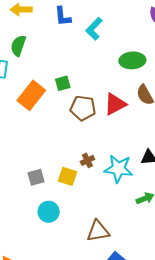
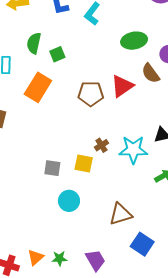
green semicircle: (18, 46) -> (34, 43), moved
green square: (63, 83) -> (57, 54), moved
gray square: (36, 177) -> (52, 168), turned 30

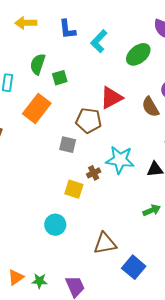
green ellipse: (134, 41) -> (138, 54), moved, turned -35
red triangle: (122, 86) -> (111, 98), moved
cyan star: (133, 150) -> (120, 160), moved
gray square: (52, 168) -> (68, 145), moved
blue square: (142, 244) -> (134, 267), moved

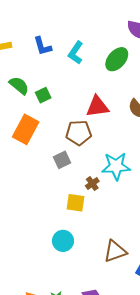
green semicircle: (38, 64) -> (19, 85), turned 120
red triangle: (111, 98) -> (97, 106), turned 30
gray square: (68, 145) -> (62, 160), turned -30

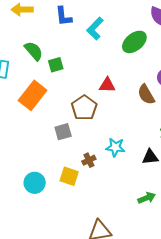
red triangle: (97, 106) -> (107, 85), size x0.7
brown pentagon: (79, 133) -> (84, 108), turned 30
cyan star: (116, 166) -> (115, 147), size x0.7
cyan circle: (63, 241) -> (35, 183), moved

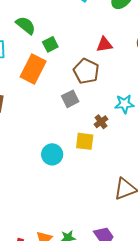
green square: (56, 65) -> (50, 44), moved

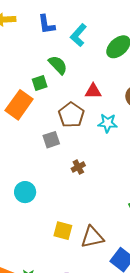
green semicircle: (26, 25) -> (58, 65), moved
cyan star: (124, 104) -> (108, 123), moved
yellow square: (85, 141) -> (63, 231), moved

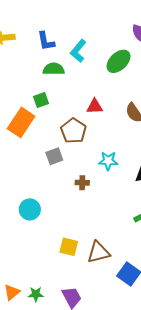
green semicircle: (58, 65) -> (54, 69), moved, turned -45
cyan star: (108, 123) -> (108, 161), moved
brown cross: (78, 167) -> (82, 183), turned 32

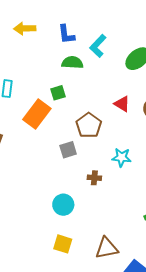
red triangle: (95, 106) -> (122, 104), moved, turned 30
cyan circle: (30, 209) -> (63, 205), moved
yellow square: (69, 247) -> (63, 244), moved

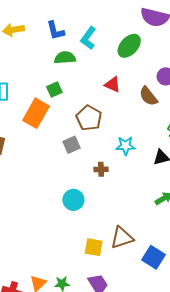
red triangle: (122, 104) -> (112, 85), moved
yellow square: (63, 244) -> (94, 247), moved

